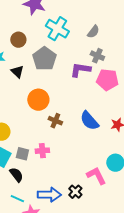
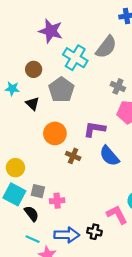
gray semicircle: (93, 32) -> (106, 47), moved, size x1.6
purple L-shape: (80, 70) -> (94, 129), moved
pink cross: (42, 151) -> (57, 201), moved
black cross: (75, 192) -> (94, 232), turned -32

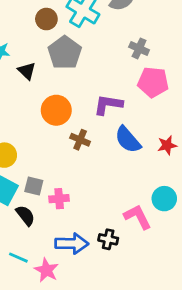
brown circle: (34, 69) -> (46, 19), moved
cyan line: (33, 239) -> (18, 258), moved

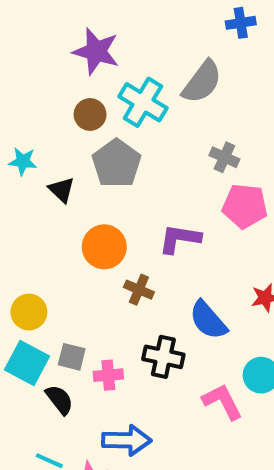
blue semicircle: (128, 140) -> (208, 320), moved
black cross: (108, 239) -> (163, 357), moved, size x1.4

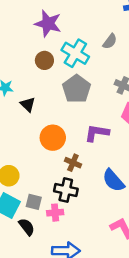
gray semicircle: (202, 82) -> (110, 41), size x0.6
gray pentagon: (116, 163) -> (77, 89), moved
black cross: (163, 357) -> (66, 190), moved

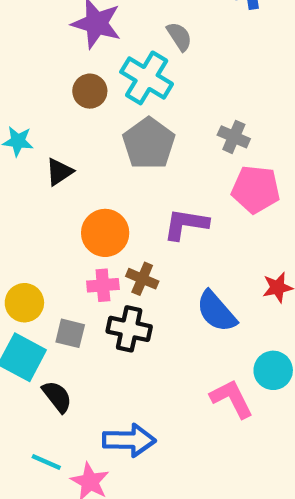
gray semicircle: (110, 41) -> (179, 37), moved, turned -70
black triangle: (28, 104) -> (59, 172), turned 42
gray square: (34, 202) -> (70, 333), moved
pink cross: (55, 213) -> (103, 285), moved

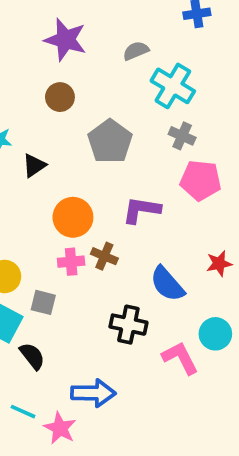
gray semicircle: (179, 37) -> (136, 51), turned -80
cyan cross: (147, 78) -> (173, 86), moved
black cross: (129, 329) -> (128, 325), moved

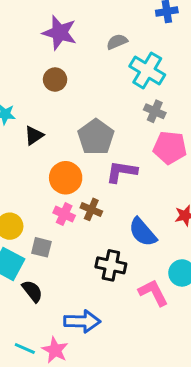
gray pentagon: (110, 141) -> (96, 137), moved
pink cross: (71, 262) -> (64, 214), turned 30
cyan line: (23, 412) -> (25, 349), moved

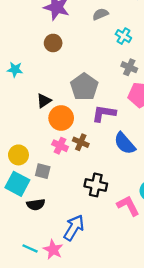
cyan cross: (147, 70) -> (123, 36), size x0.6
black triangle: (34, 135) -> (44, 101), moved
blue semicircle: (143, 232) -> (125, 143), moved
black semicircle: (32, 291) -> (36, 205), turned 120
blue arrow: (82, 321) -> (74, 228), turned -60

